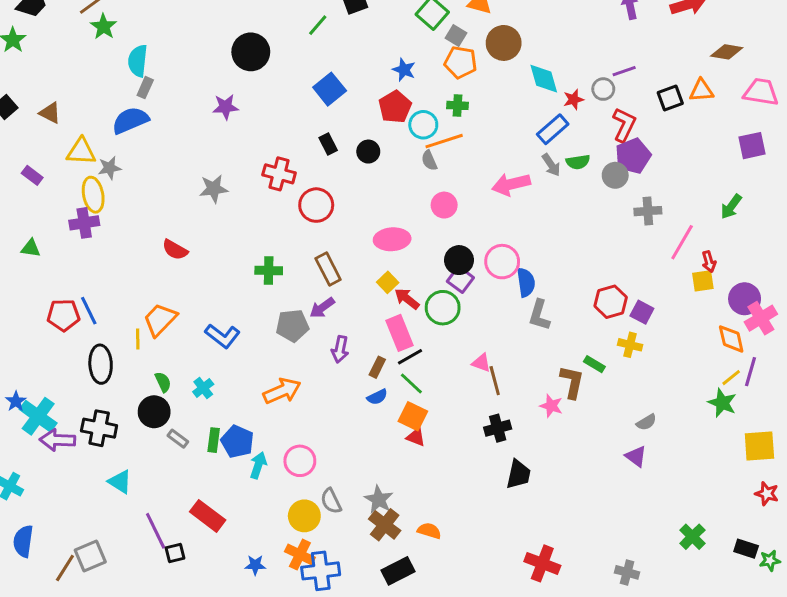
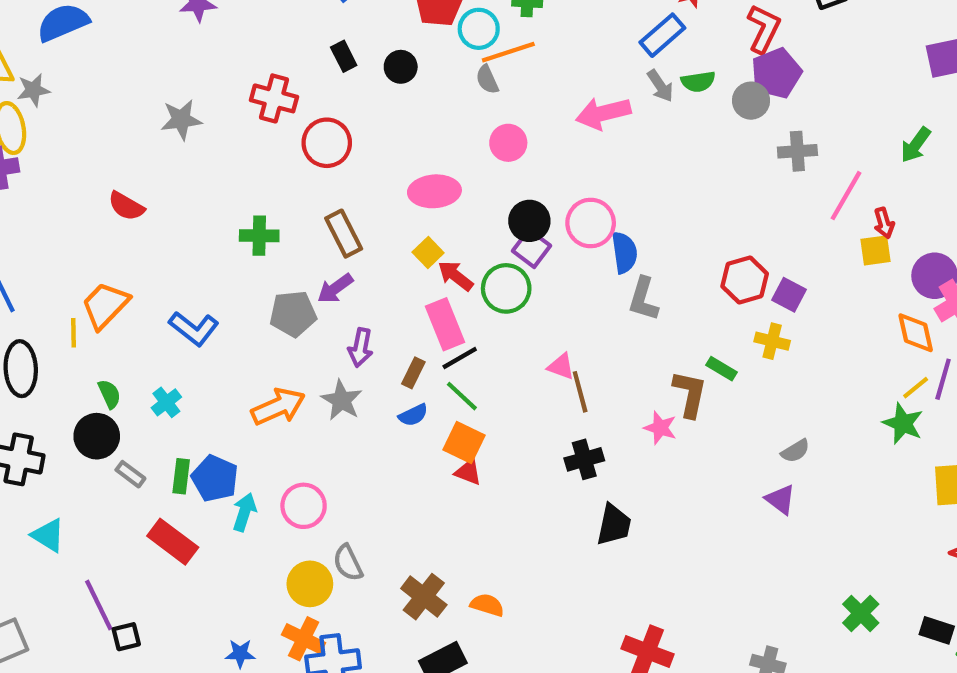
gray star: (379, 500) -> (342, 400), moved
red rectangle: (208, 516) -> (173, 542), moved

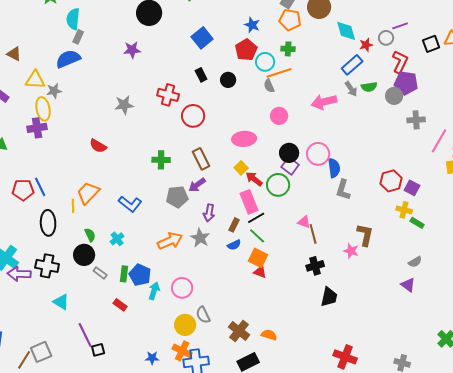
purple pentagon: (776, 73) -> (406, 83), turned 30
green rectangle: (721, 369) -> (417, 223), moved
red rectangle: (173, 542) -> (120, 305), size x0.6

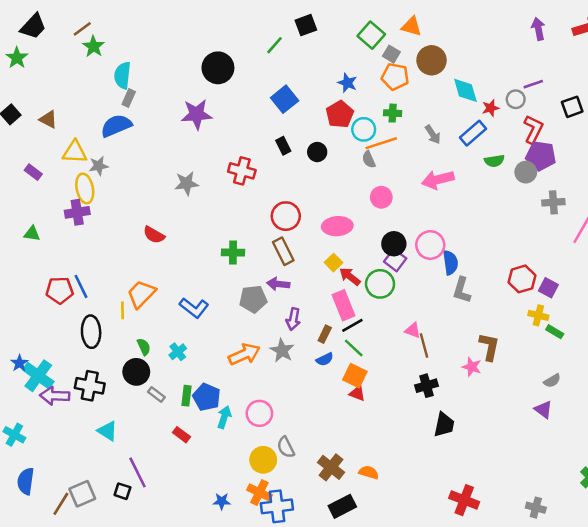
purple star: (132, 50) -> (197, 114), size x1.4
gray arrow: (351, 89) -> (433, 134), moved
red circle: (193, 116) -> (286, 216), moved
purple arrow: (197, 185) -> (278, 284), turned 42
black square: (98, 350) -> (122, 491), moved, turned 32

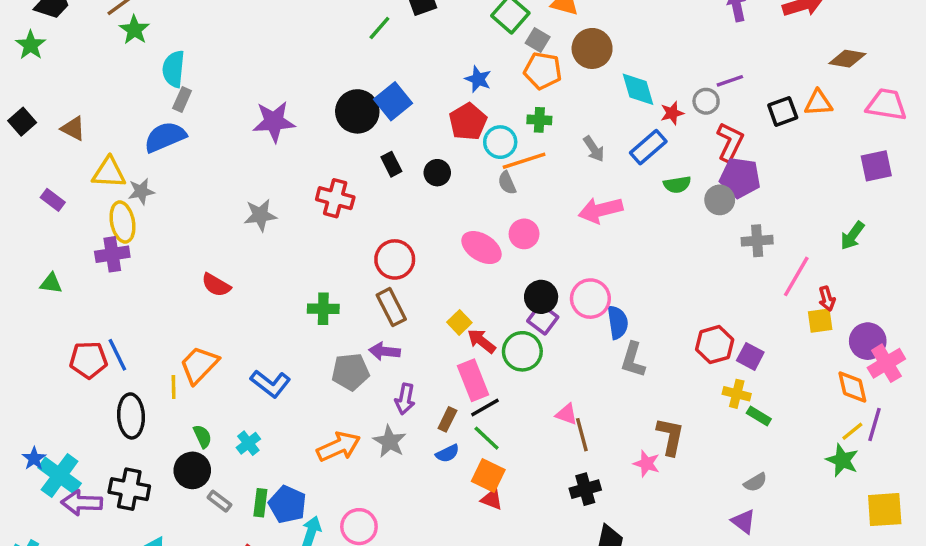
black circle: (218, 68) -> (357, 111), moved
pink ellipse: (337, 226) -> (481, 248), moved, turned 36

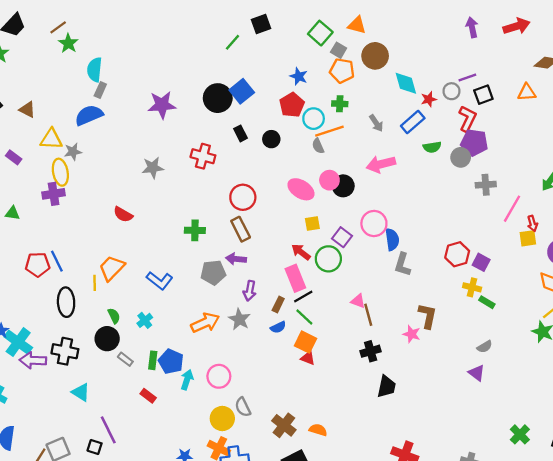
black square: (783, 111) -> (483, 95), moved
black circle: (541, 297) -> (343, 186), moved
yellow square: (459, 322) -> (312, 223), moved, turned 35

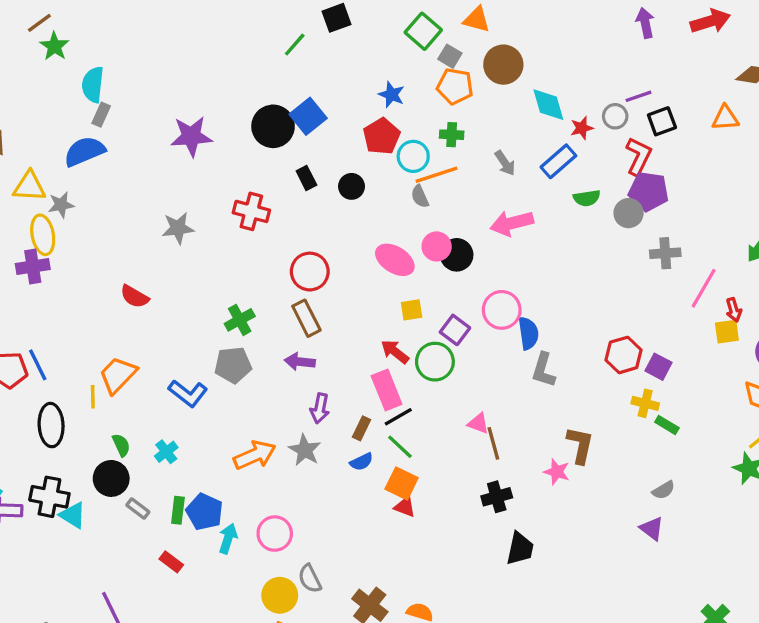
green cross: (195, 230) -> (240, 320), turned -30
gray pentagon: (213, 273) -> (233, 365), moved
cyan triangle: (81, 392) -> (73, 515), moved

